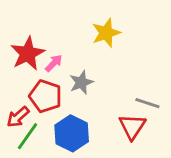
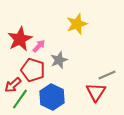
gray line: (147, 103) -> (107, 75), turned -42

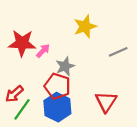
red star: (20, 39) -> (22, 43), turned 30
red pentagon: (33, 70) -> (57, 86), moved
gray line: (107, 75) -> (118, 52), moved

